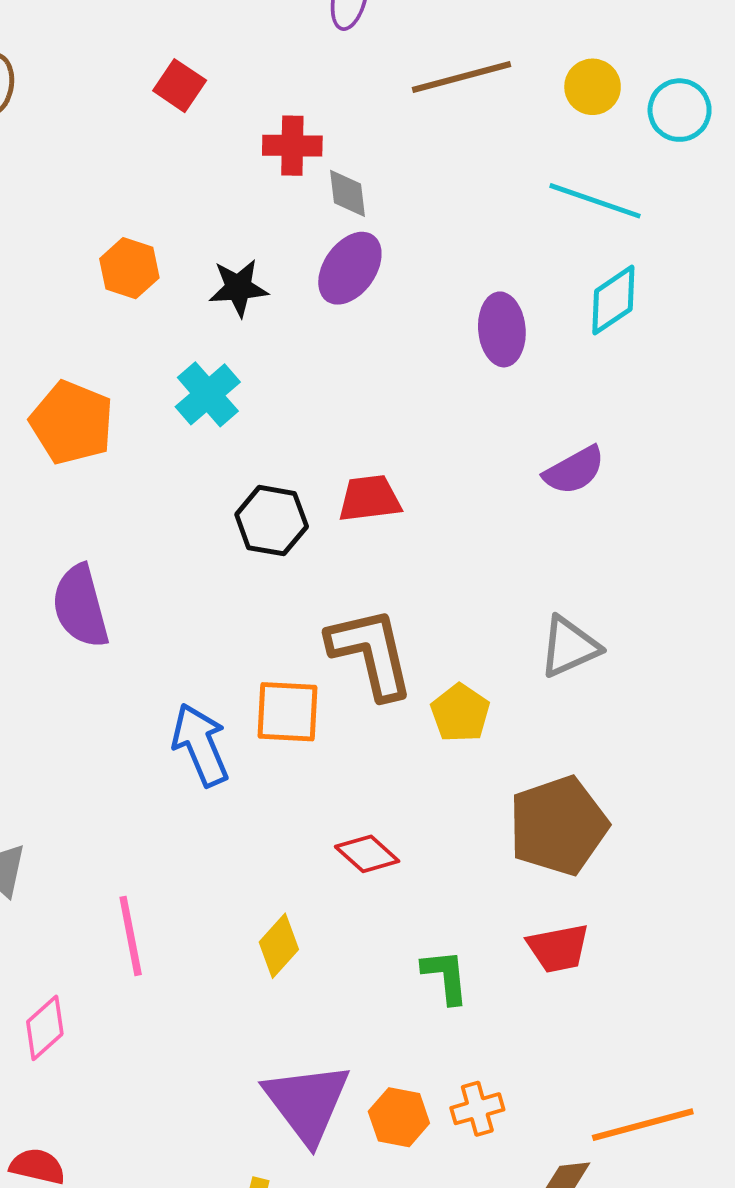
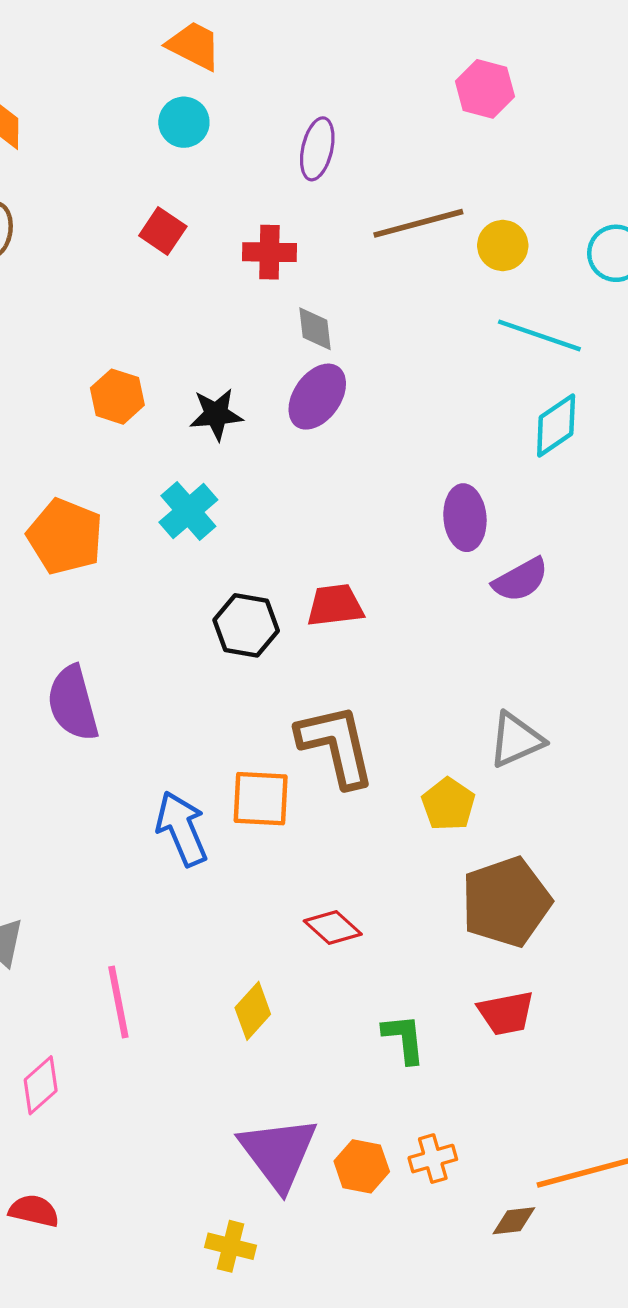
yellow circle: (593, 87) -> (503, 245), moved
red cross: (292, 146) -> (269, 252), moved
purple ellipse: (502, 329) -> (465, 518), moved
yellow pentagon: (460, 713) -> (448, 804), moved

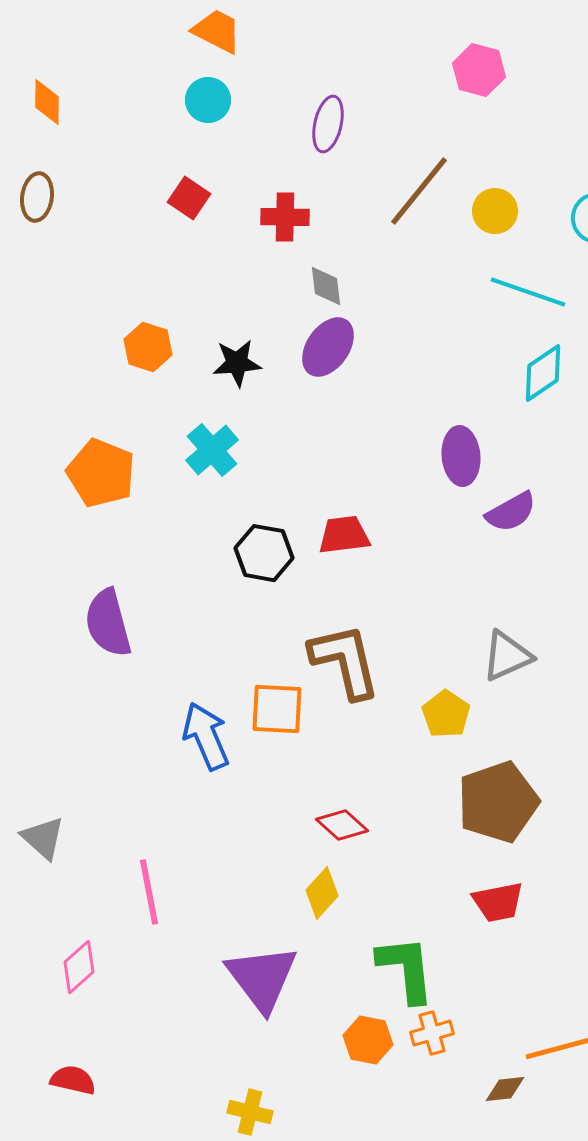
brown line: (418, 223) -> (419, 191), turned -36
yellow diamond: (253, 1011) -> (322, 893), moved
green L-shape: (404, 1039) -> (406, 969), moved, size x1.5
purple triangle: (278, 1153) -> (262, 978), moved

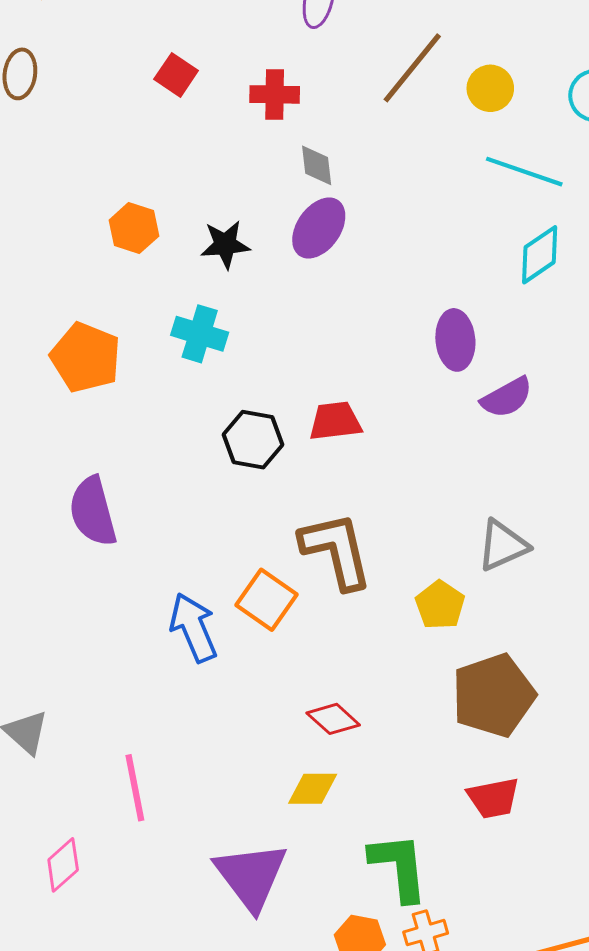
cyan cross: (212, 450) -> (200, 334), turned -32
orange square: (277, 709) -> (266, 600), turned 32
yellow diamond: (322, 893) -> (313, 789), turned 48

